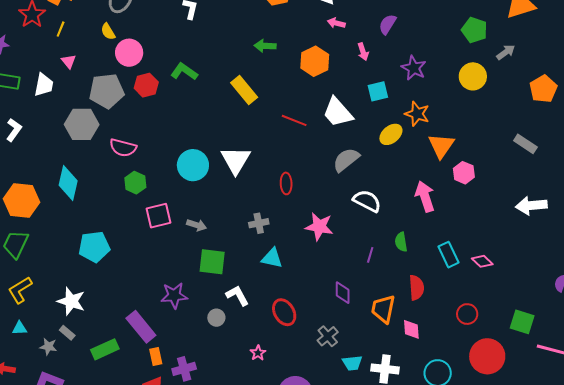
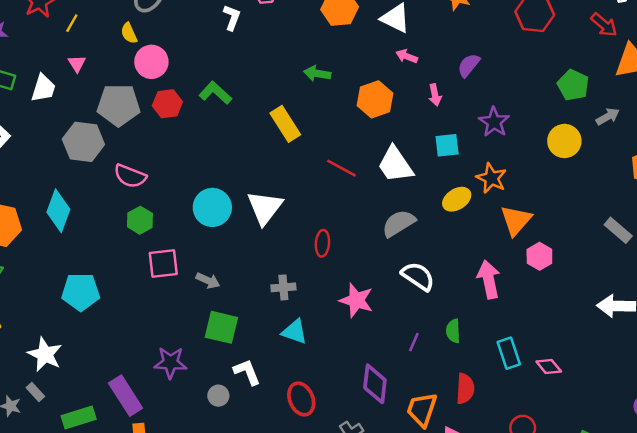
purple diamond: (343, 293) -> (375, 384), size x1.4

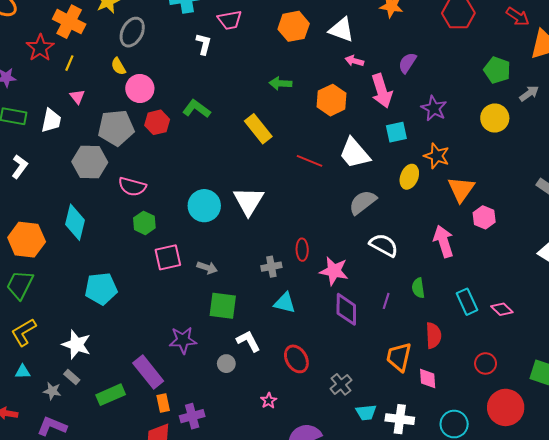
pink arrow: (435, 95) -> (382, 91), size x1.8
yellow ellipse: (457, 199) -> (409, 177), turned -30
red ellipse: (322, 243) -> (302, 250), moved
purple diamond: (375, 384) -> (346, 309), moved

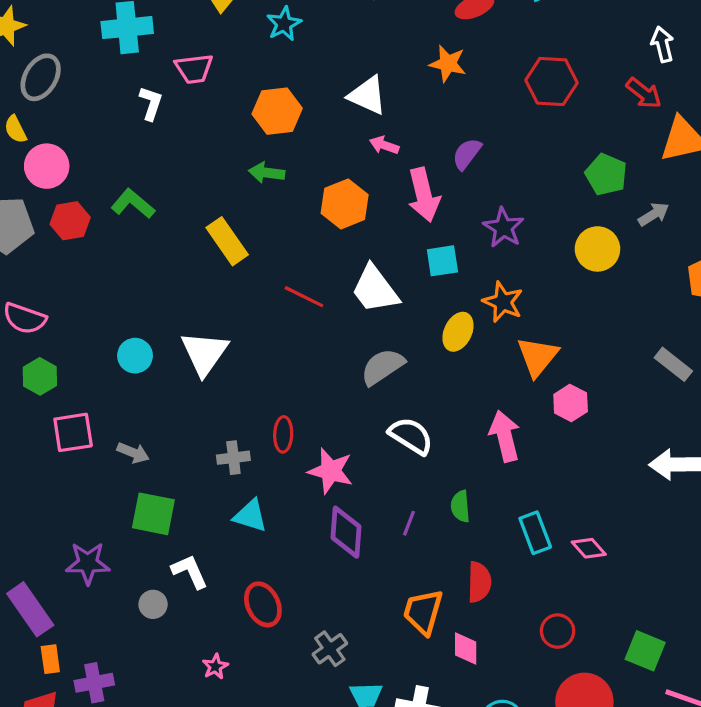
orange hexagon: (294, 26) -> (277, 111), moved
cyan circle: (204, 206) -> (135, 356), size x0.7

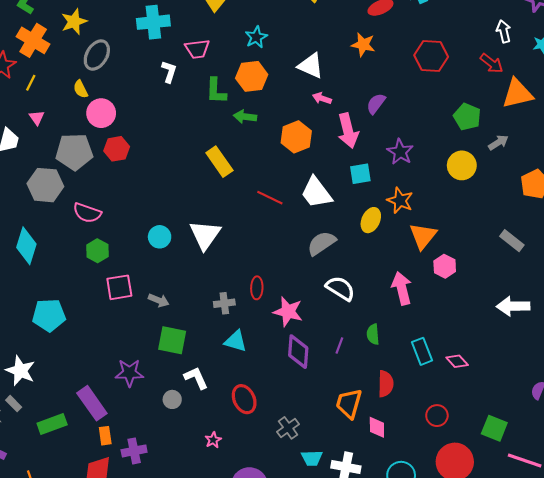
cyan star: (284, 24) -> (256, 37), moved
green L-shape: (133, 204) -> (216, 91), moved, turned -128

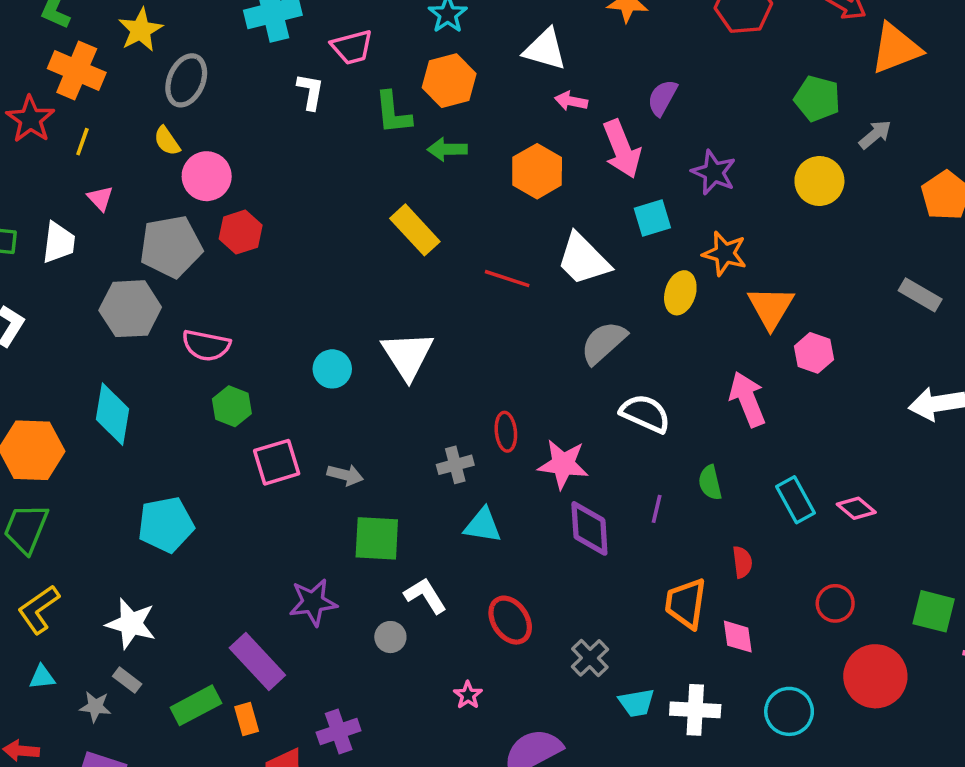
red semicircle: (386, 384) -> (742, 562), size x0.7
orange rectangle: (105, 436) -> (247, 719), moved

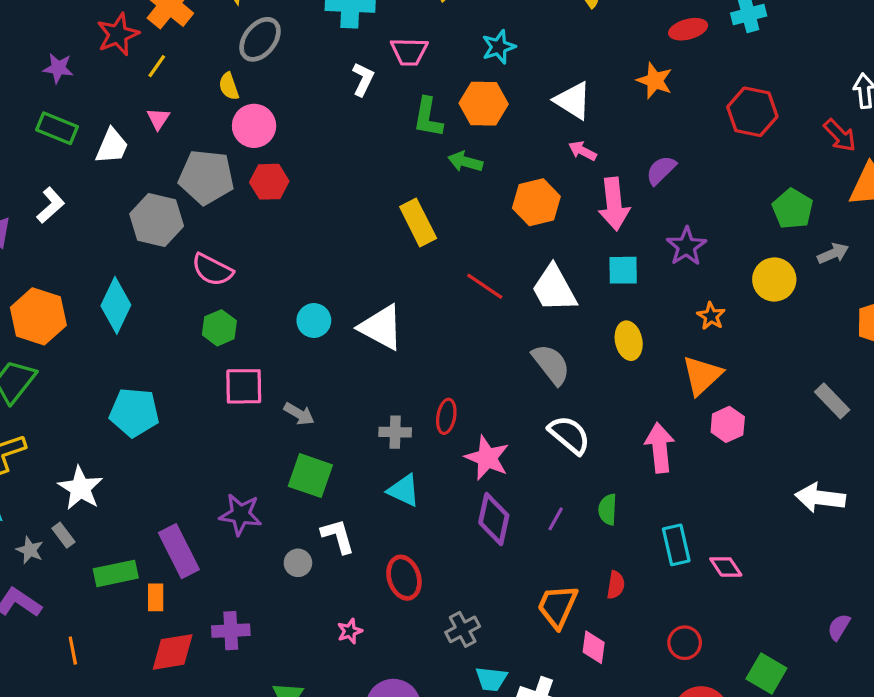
orange star: (725, 253) -> (711, 316), moved, size x0.7
yellow ellipse: (680, 293) -> (629, 341), turned -45
gray semicircle: (604, 343) -> (551, 364), turned 78
white triangle: (408, 355) -> (381, 327), turned -45

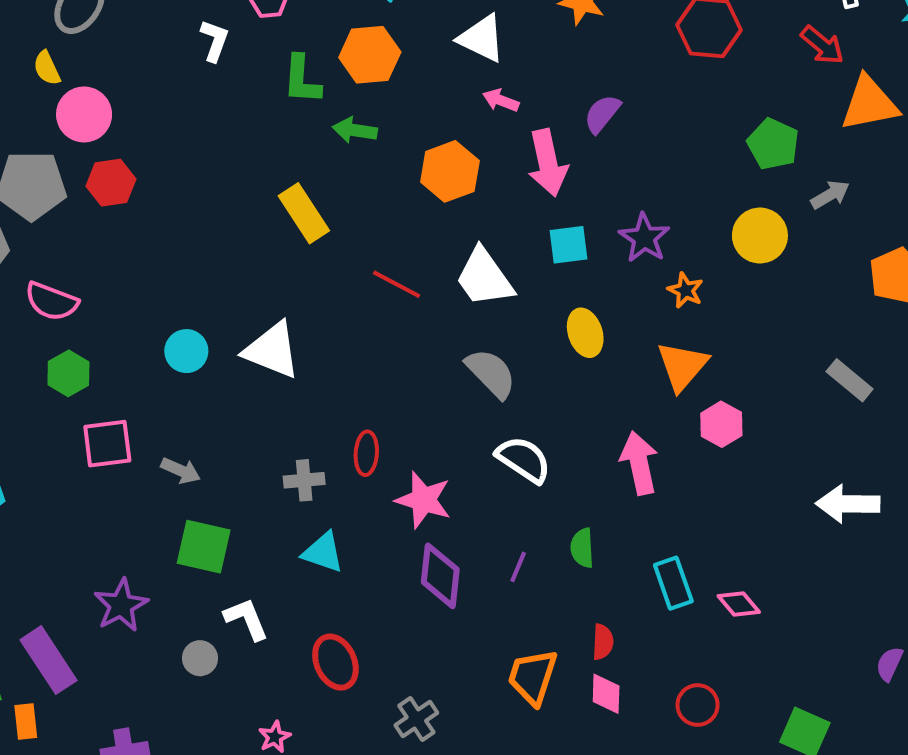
purple star: (686, 246) -> (644, 238), moved
purple star: (241, 514) -> (121, 605), turned -30
pink diamond: (594, 647) -> (606, 694), moved

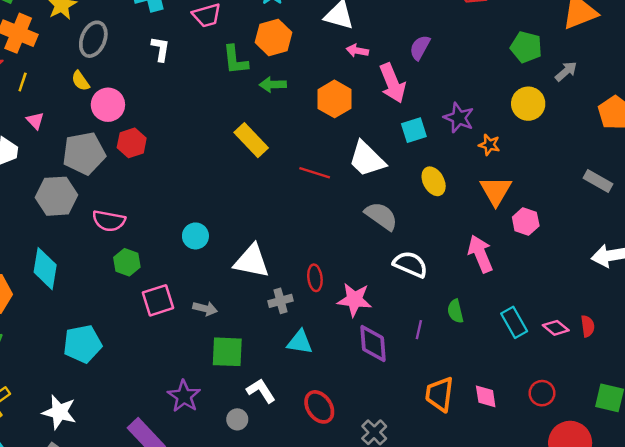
white L-shape: (215, 41) -> (160, 49), moved
white triangle: (272, 350) -> (252, 261), moved
red semicircle: (603, 642) -> (588, 326), moved

